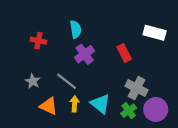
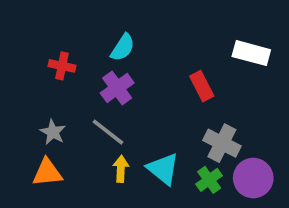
cyan semicircle: (76, 29) -> (123, 48), turned 42
purple cross: (85, 54) -> (117, 88), moved
orange triangle: (49, 106) -> (47, 173), moved, turned -30

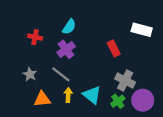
orange triangle: (47, 173) -> (42, 99), moved

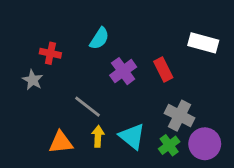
purple cross: (66, 49) -> (123, 71), moved
gray star: (30, 74) -> (33, 80), moved

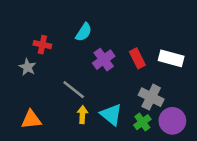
white rectangle: (203, 43) -> (171, 58), moved
orange triangle: (61, 142) -> (31, 120), moved

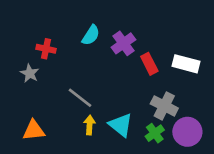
purple cross: (104, 60) -> (123, 43), moved

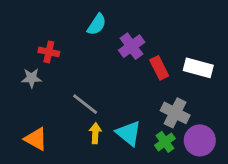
cyan semicircle: (91, 35) -> (97, 24), moved
gray star: (30, 73) -> (31, 78), turned -30
orange triangle: (34, 130) -> (36, 139), turned 35

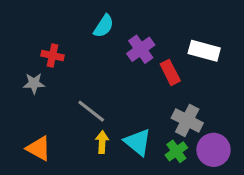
white rectangle: (198, 68) -> (204, 51), moved

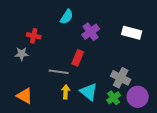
red rectangle: (170, 72) -> (78, 58), moved, turned 49
gray line: (91, 111) -> (59, 72), turned -30

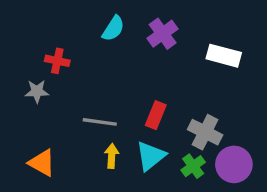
purple cross: (91, 32) -> (163, 34), moved
red rectangle: (78, 58) -> (156, 115), moved
cyan triangle: (89, 92) -> (151, 156), turned 42

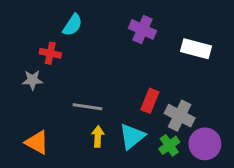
cyan semicircle: (113, 29) -> (73, 25), moved
purple cross: (163, 34) -> (142, 29), turned -30
red rectangle: (156, 115) -> (150, 101), moved

